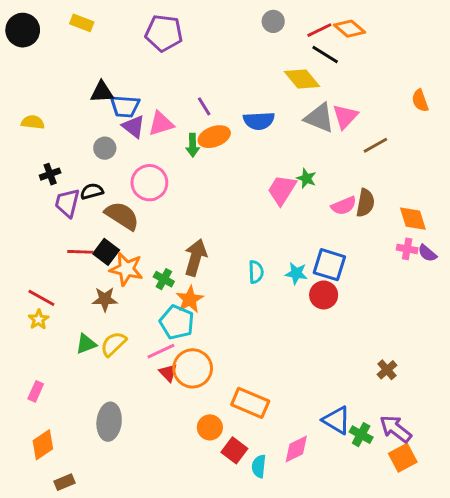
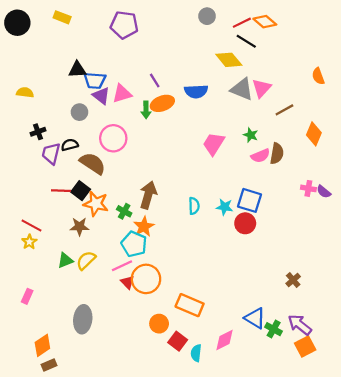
green star: (306, 178) -> (251, 135), moved
orange diamond: (413, 219) -> (314, 134), moved, turned 40
orange diamond: (43, 445) -> (42, 345), moved

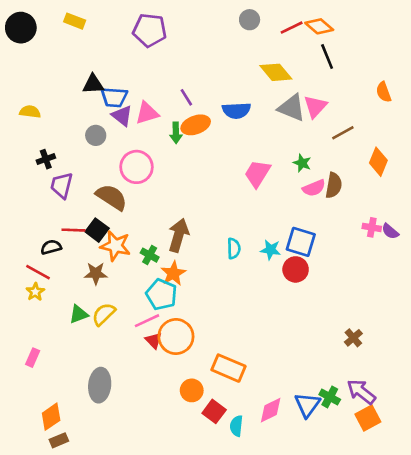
black line: (246, 41) -> (327, 57), moved, turned 36
black semicircle: (70, 145) -> (51, 247), moved
blue triangle: (255, 318) -> (307, 405), moved, turned 35

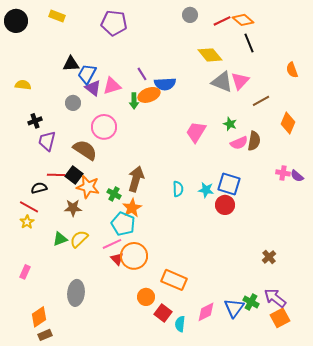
blue trapezoid: (114, 97) -> (87, 74), turned 115
blue semicircle: (236, 110) -> (165, 84), moved

